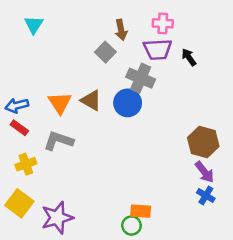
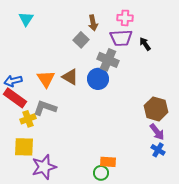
red rectangle: (19, 128) -> (15, 98), size x1.6
yellow cross: (26, 164) -> (28, 119), moved
yellow square: (19, 203) -> (24, 147), moved, turned -35

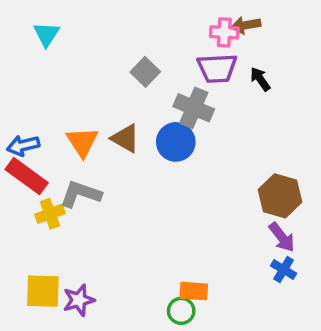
brown arrow: (93, 23) -> (246, 25), moved, turned 91
yellow square: (24, 147) -> (43, 291), moved
purple star: (44, 167) -> (79, 300), size x0.7

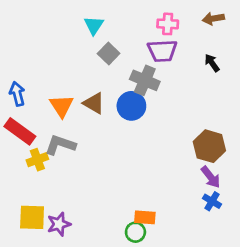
brown arrow: (246, 25) -> (213, 19), moved
cyan triangle: (46, 34) -> (94, 25), moved
black arrow: (260, 79) -> (212, 63), moved
blue arrow: (23, 146) -> (17, 94), moved, turned 90

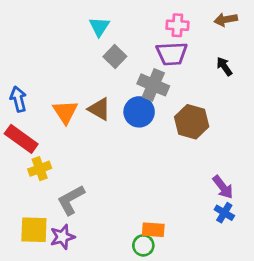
gray L-shape: (60, 145) -> (71, 200), moved, turned -48
brown hexagon: (209, 146) -> (192, 122), moved

